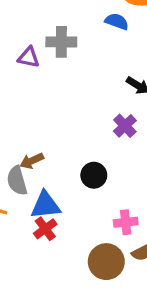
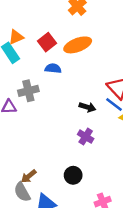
blue semicircle: (117, 21) -> (53, 68), moved

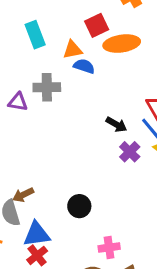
orange triangle: (16, 37) -> (73, 50), moved
red square: (47, 42) -> (97, 25), moved
purple cross: (86, 137) -> (130, 152), moved

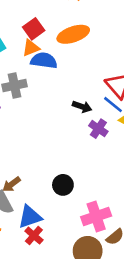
red square: (97, 25) -> (34, 29), moved
blue semicircle: (84, 66) -> (44, 61), size x1.4
pink cross: (109, 247) -> (96, 216), size x1.5

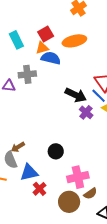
black arrow: (82, 107) -> (76, 95), size x1.5
red cross: (34, 235) -> (39, 189), moved

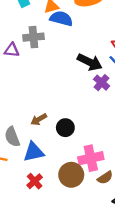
brown arrow: (18, 147) -> (39, 119), moved
red cross: (39, 189) -> (35, 181), moved
brown circle: (69, 202) -> (71, 175), moved

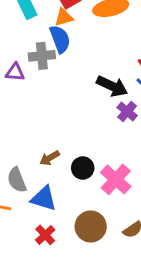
blue semicircle: (61, 19) -> (60, 39), moved, turned 55
blue triangle: (34, 152) -> (44, 199), turned 30
pink cross: (91, 158) -> (116, 179), moved, turned -35

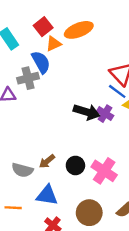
orange triangle: (64, 17) -> (53, 44), moved
black arrow: (112, 86) -> (87, 112), moved
gray semicircle: (17, 180) -> (22, 170), moved, turned -45

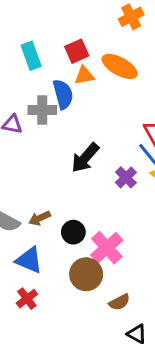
orange ellipse: (79, 30) -> (120, 66), turned 36
black arrow: (87, 112) -> (85, 158), moved, turned 100
brown circle: (89, 213) -> (86, 274), moved

